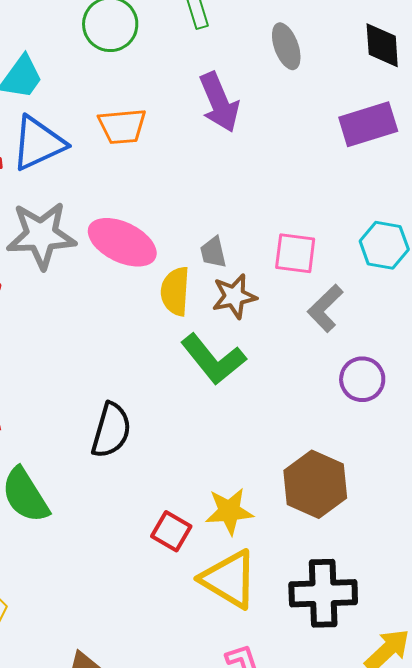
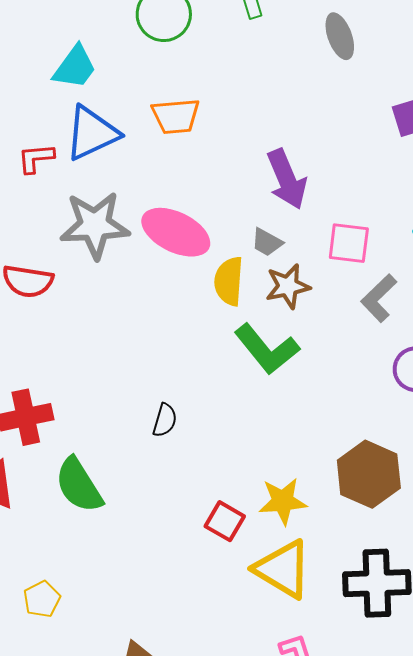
purple arrow: (219, 102) -> (287, 179), moved
gray trapezoid: (213, 252) -> (267, 242), turned -48
black semicircle: (111, 430) -> (165, 420), size x0.6

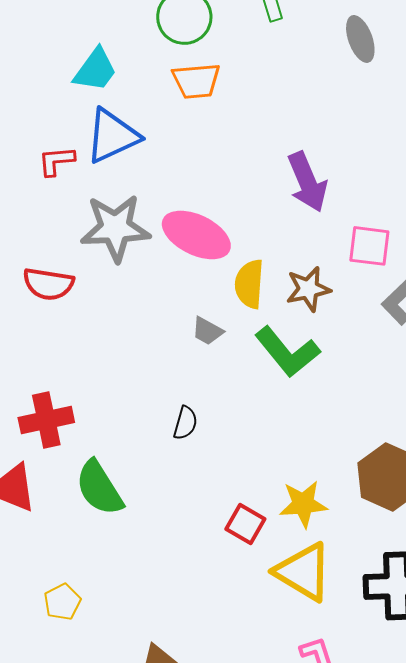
orange trapezoid: (176, 116) -> (196, 81), moved
gray trapezoid: (267, 242) -> (207, 331), moved

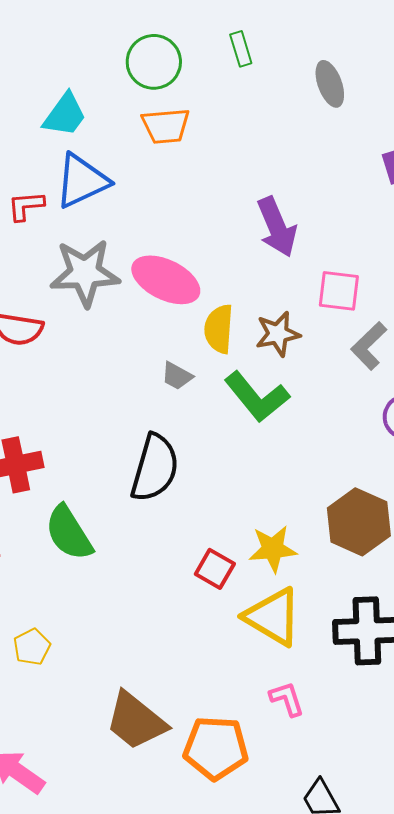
black semicircle: (185, 423) -> (155, 468), size x2.0

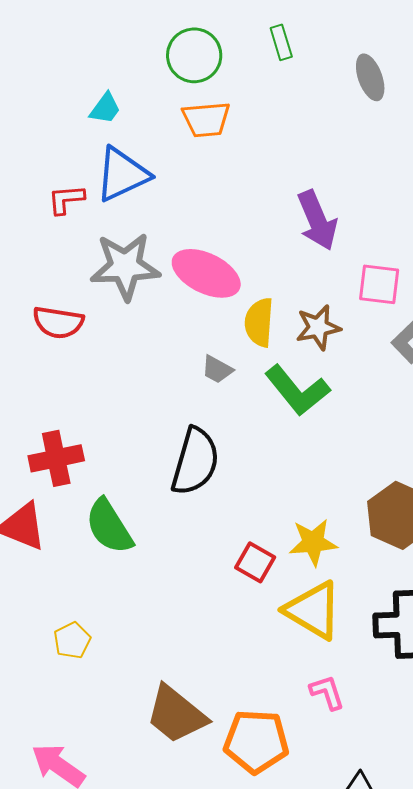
cyan trapezoid: (65, 115) -> (105, 108), size x0.7

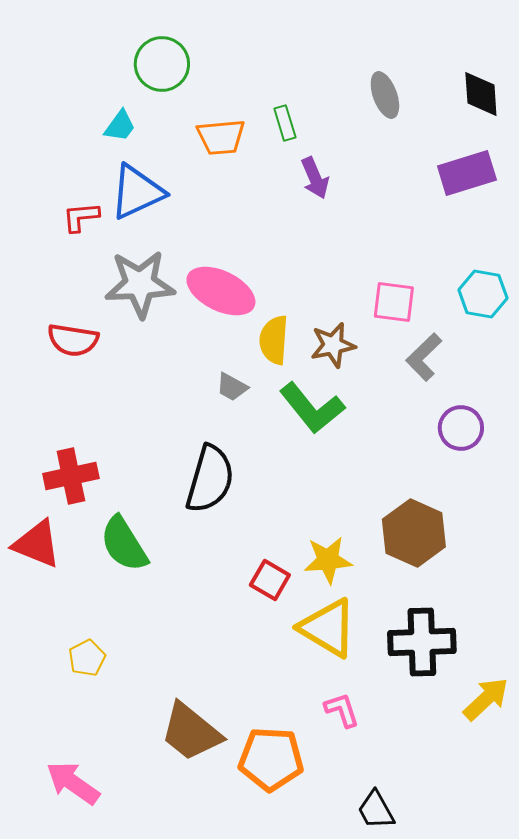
green rectangle: (281, 42) -> (285, 123), moved
green circle: (194, 55) -> (162, 64), moved
purple arrow: (317, 220) -> (315, 178), moved, size x0.7

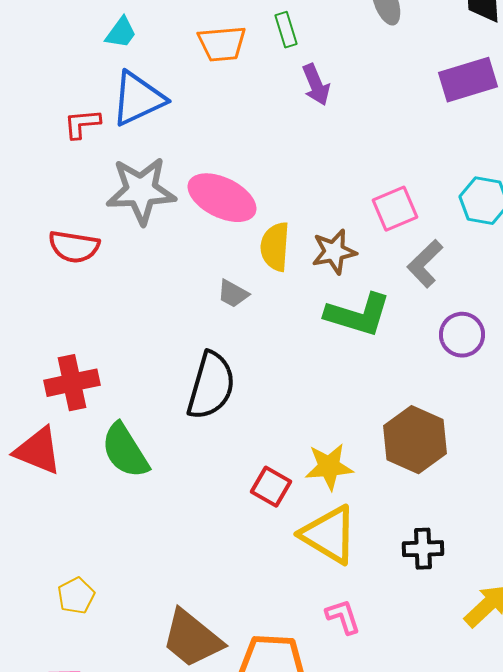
pink square: (394, 302) -> (395, 209), turned -30
green L-shape: (312, 408) -> (358, 315), moved, turned -34
black cross: (422, 642) -> (423, 549), size x0.6
yellow pentagon: (87, 658) -> (76, 596), moved

